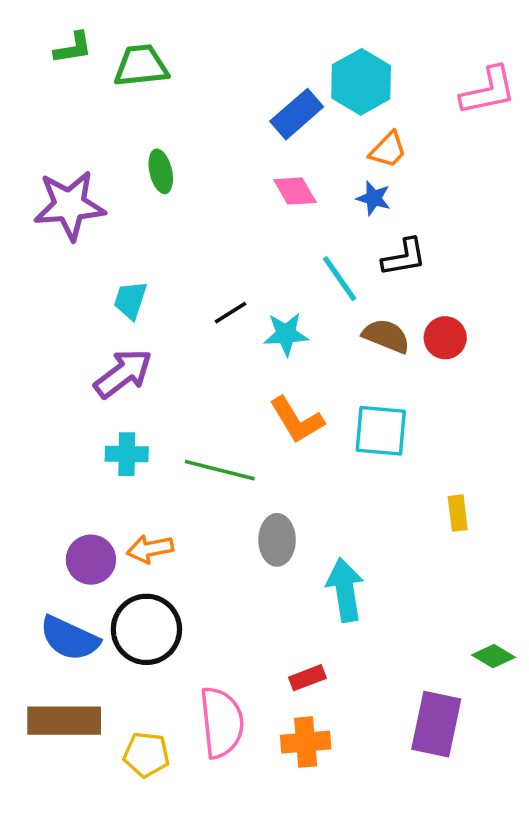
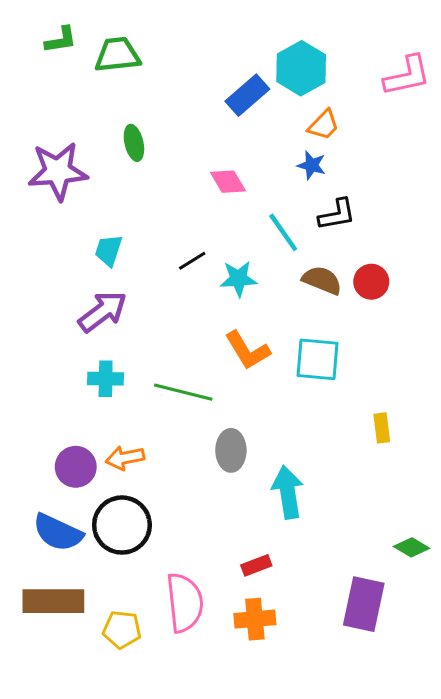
pink diamond: (295, 191) -> (228, 182), moved

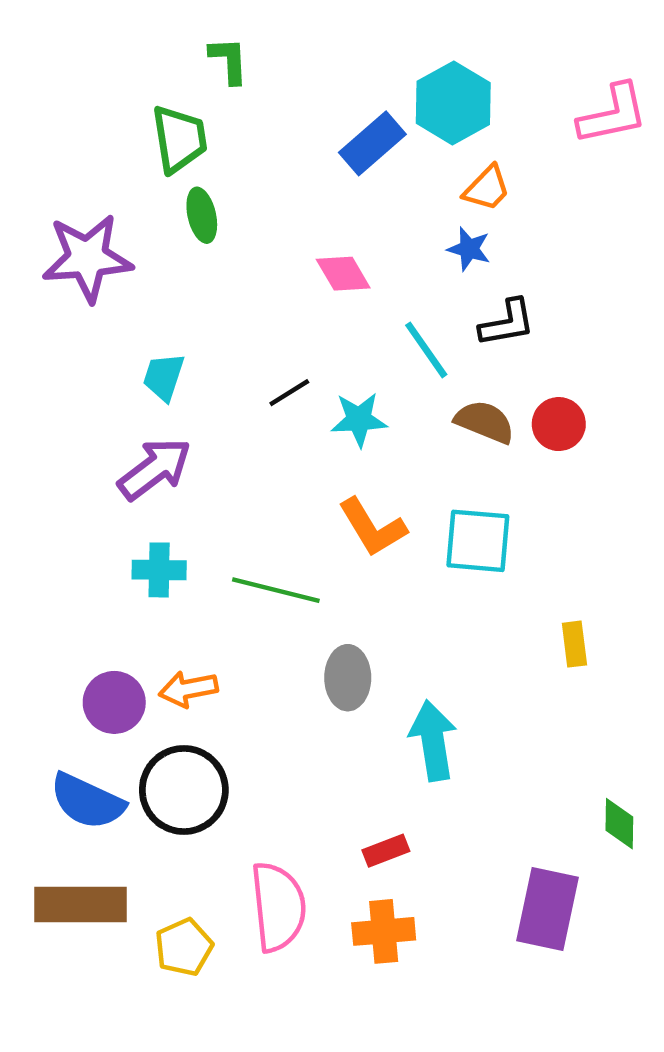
green L-shape: (61, 40) -> (229, 60), moved, turned -84
green trapezoid: (117, 55) -> (179, 139), moved, turned 87
green diamond: (412, 547) -> (619, 824), turned 60
yellow pentagon: (122, 630) -> (184, 947), turned -30

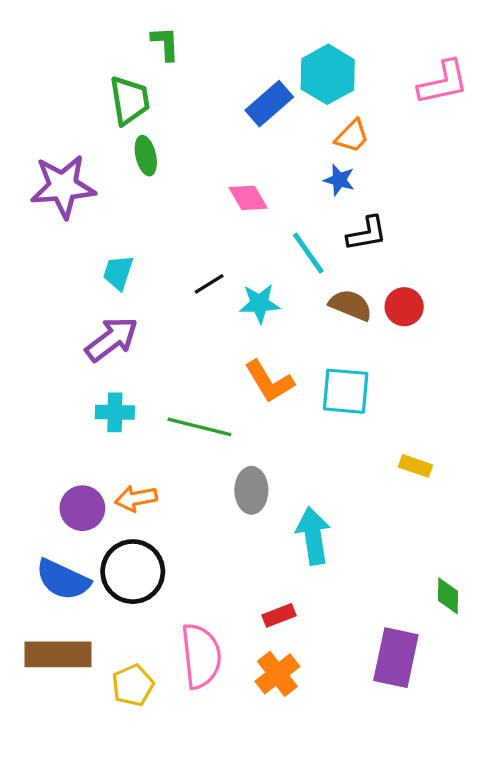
yellow rectangle: (574, 644) -> (415, 466), turned -64
orange cross: (384, 931) -> (277, 674), turned -33

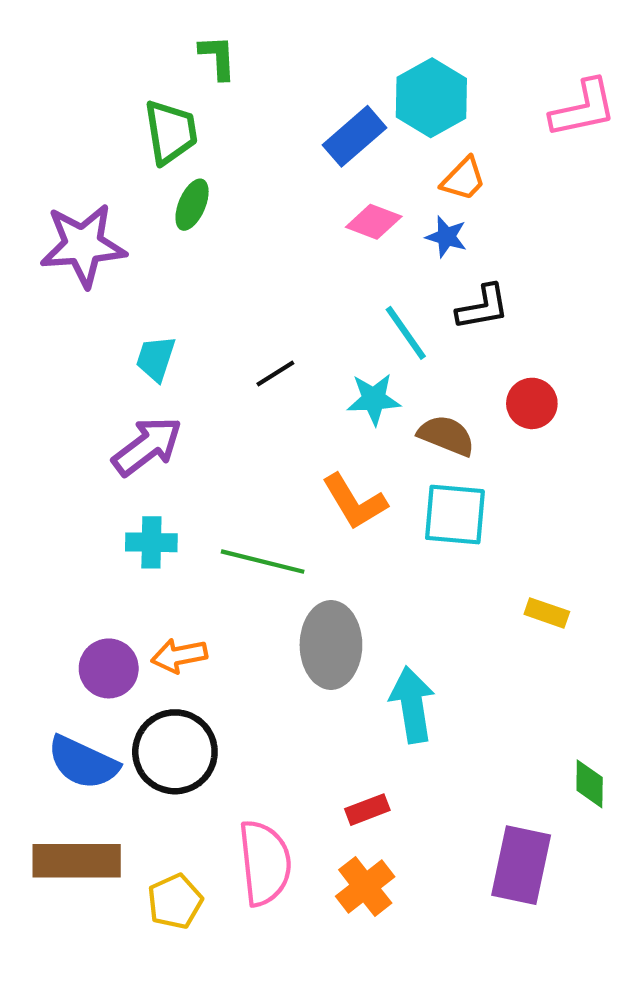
green ellipse: (146, 156) -> (192, 205), turned 36
pink diamond: (248, 198) -> (374, 222), moved, turned -39
cyan star: (259, 303) -> (374, 399), moved
brown semicircle: (350, 305) -> (446, 435), moved
gray ellipse: (251, 490) -> (331, 645), size x1.4

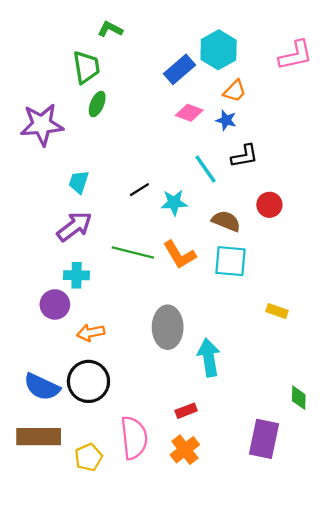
green L-shape: (218, 57) -> (110, 29), turned -60
cyan star: (374, 399) -> (174, 203), moved
green line: (263, 562) -> (133, 252), moved
purple circle: (109, 668) -> (55, 304), moved

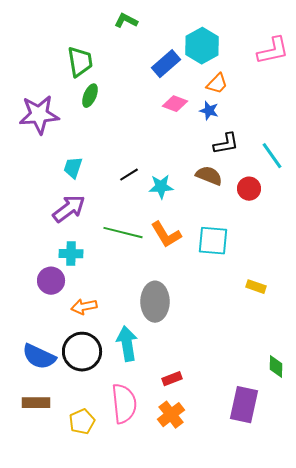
green L-shape: (110, 29) -> (126, 21), moved
cyan line: (206, 169) -> (272, 156), moved
brown semicircle: (226, 221) -> (209, 176), moved
cyan arrow: (209, 358) -> (127, 344), moved
brown rectangle: (39, 437) -> (36, 403), size x0.7

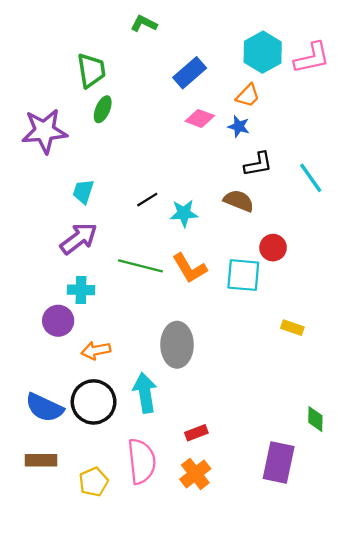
cyan hexagon: (202, 46) -> (263, 52), moved
red circle: (249, 189) -> (273, 248), moved

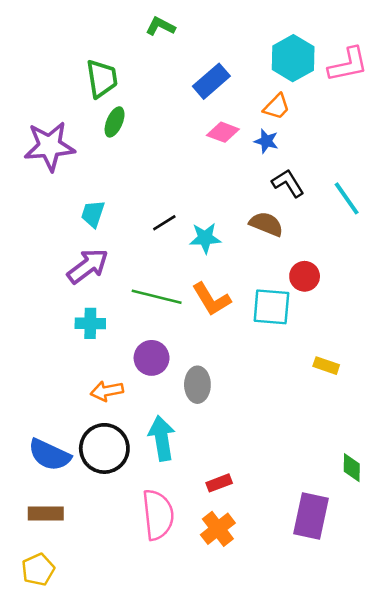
black L-shape: (258, 164) -> (288, 183), turned -112
purple circle: (58, 321) -> (152, 358), moved
gray ellipse: (177, 345) -> (197, 385), size x0.7
yellow pentagon: (94, 482) -> (38, 570), moved

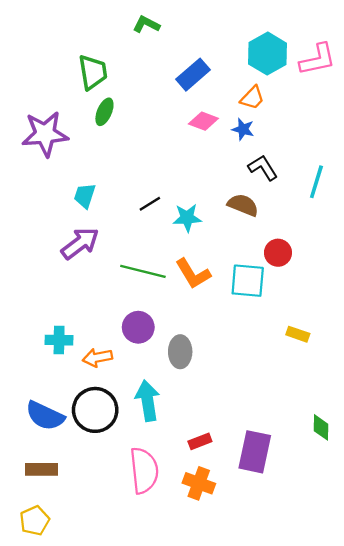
cyan line: (347, 198) -> (316, 182), turned 52
cyan cross: (90, 323) -> (59, 340), moved
purple rectangle: (311, 516) -> (255, 452), moved
orange cross: (218, 529) -> (199, 483), turned -32

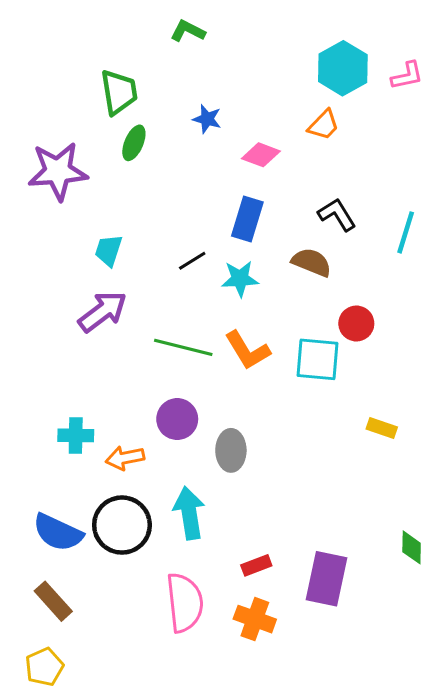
pink L-shape: (318, 59) -> (407, 76), size x0.7
blue rectangle: (193, 75) -> (247, 219), moved, turned -32
blue star: (243, 129) -> (207, 119), moved
brown rectangle: (42, 469) -> (53, 601), turned 48

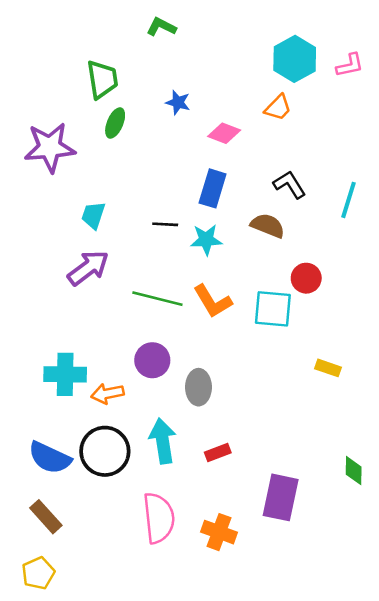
black line: (192, 261) -> (165, 224), turned 35
cyan cross: (76, 435) -> (65, 374), size x1.4
red rectangle: (256, 565) -> (218, 453), moved

